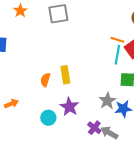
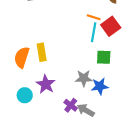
orange semicircle: (45, 80) -> (22, 57), size x1.5
gray star: (107, 101) -> (84, 78), turned 30

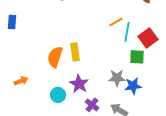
orange line: (94, 17) -> (116, 22), moved, turned -48
red square: (111, 26) -> (148, 38), moved
purple cross: (71, 105) -> (92, 105), moved

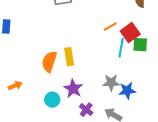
cyan line: (127, 32) -> (121, 48), moved
red square: (148, 38) -> (130, 33), moved
green square: (137, 57) -> (140, 45), moved

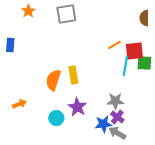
red square: (130, 33) -> (134, 51), turned 30
blue star: (127, 91) -> (103, 124), moved
purple cross: (86, 110) -> (117, 117), moved

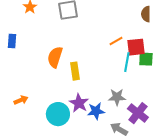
orange semicircle: (53, 80) -> (55, 57), moved
purple cross: (117, 117) -> (138, 113), moved, size x1.5
cyan circle: (56, 118) -> (58, 114), size x1.5
blue star: (103, 124) -> (96, 111), moved

